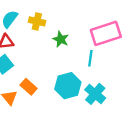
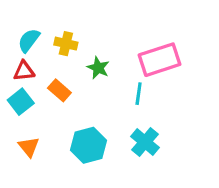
cyan hexagon: (68, 86) -> (89, 145), moved
orange rectangle: (29, 87) -> (59, 90), moved

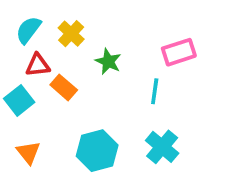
yellow cross: (66, 44) -> (71, 34), turned 30
pink rectangle: (160, 60) -> (179, 52), size x0.7
red triangle: (24, 71) -> (38, 65), moved

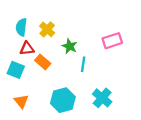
cyan semicircle: (28, 30) -> (21, 27), turned -30
cyan line: (155, 91) -> (83, 64), moved
cyan square: (19, 100) -> (16, 70), turned -30

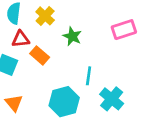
cyan line: (83, 64) -> (89, 76), moved

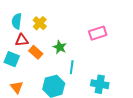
green star: (72, 36) -> (60, 47), moved
cyan cross: (112, 99) -> (100, 84), moved, turned -30

